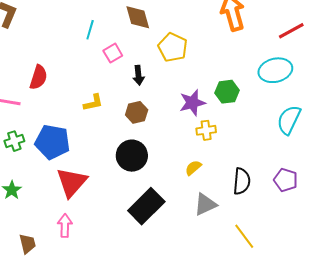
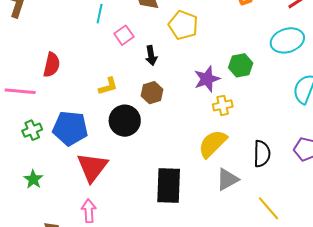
black circle: (132, 156) -> (125, 121), moved
yellow semicircle: (193, 168) -> (213, 144), size x1.8
black rectangle: (146, 206) -> (169, 185), turned -39

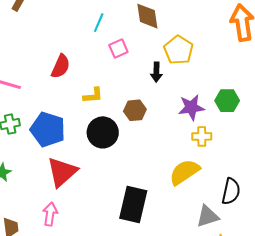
black arrow: (151, 56) -> (156, 72), moved
red semicircle: (52, 65) -> (61, 66), moved
gray triangle: (227, 179) -> (208, 216), moved

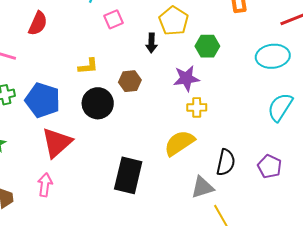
red semicircle: (61, 66) -> (38, 23), moved
green hexagon: (227, 101) -> (207, 46), moved

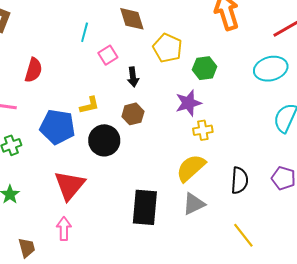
black arrow: (151, 43) -> (133, 77), moved
blue pentagon: (43, 100) -> (57, 127), moved
gray triangle: (202, 187) -> (194, 204), moved

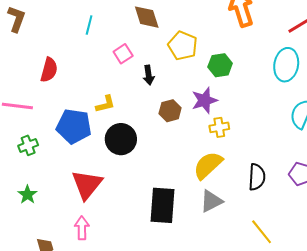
cyan line: (85, 32) -> (89, 25), moved
cyan ellipse: (271, 69) -> (286, 65), turned -64
brown hexagon: (133, 114) -> (170, 111), moved

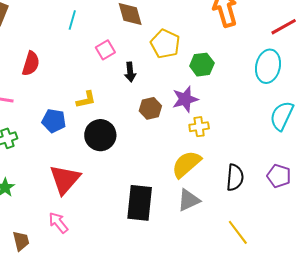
blue pentagon: (74, 126) -> (54, 121), size x0.7
pink arrow: (82, 228) -> (58, 223), turned -40

